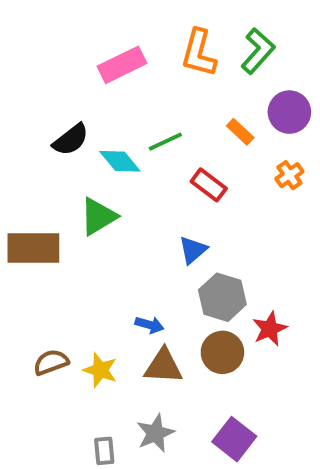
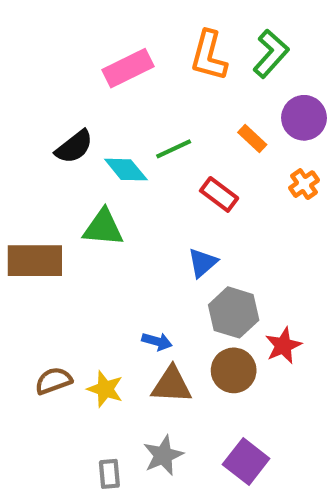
green triangle: (98, 216) -> (103, 228), turned 36

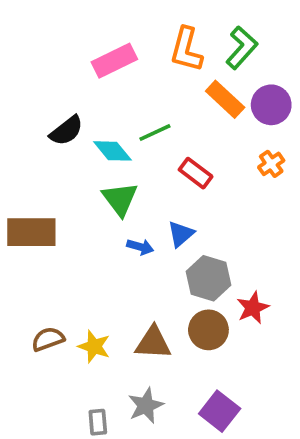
orange rectangle: (252, 139) -> (225, 99), moved, size x1.5
green triangle: (103, 228) -> (120, 199), moved, turned 48
blue arrow: (157, 341) -> (140, 247), moved

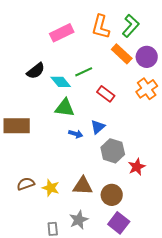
orange cross: (271, 164) -> (147, 89), size x1.5
green triangle: (120, 199) -> (65, 108), turned -45
brown circle: (208, 330) -> (112, 195), moved

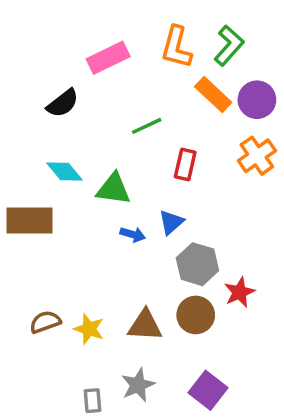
black semicircle: (36, 71) -> (63, 103), moved
cyan diamond: (61, 82) -> (64, 171), moved
red rectangle: (106, 94) -> (185, 164), turned 66
brown circle: (112, 195) -> (196, 315), moved

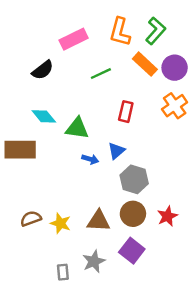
green line: (147, 126) -> (101, 74), moved
red star: (239, 292) -> (167, 216), moved
purple square: (208, 390) -> (132, 251), moved

